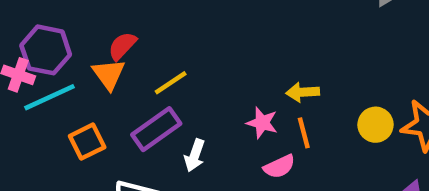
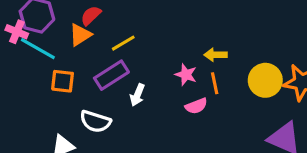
orange triangle: (109, 74) -> (80, 35), turned 30
cyan line: (50, 97) -> (38, 49), turned 51
yellow circle: (376, 125) -> (265, 80), size x1.4
orange square: (87, 142) -> (63, 81), turned 30

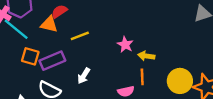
orange triangle: (80, 35) -> (49, 24), turned 36
purple rectangle: (111, 75) -> (52, 61), moved
pink star: (186, 75) -> (125, 45), moved

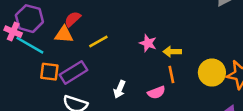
white arrow: (84, 76) -> (120, 89), moved

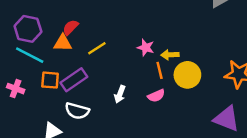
pink cross: (13, 32) -> (16, 89), moved
yellow circle: (212, 73) -> (187, 75), moved
orange line: (171, 75) -> (160, 70), moved

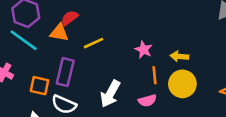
yellow arrow: (170, 55) -> (179, 56), moved
orange square: (50, 80) -> (40, 86), moved
purple rectangle: (74, 80) -> (65, 72), turned -50
white arrow: (120, 94) -> (110, 94), size x1.5

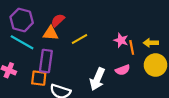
purple rectangle: (65, 72) -> (46, 61), moved
orange line: (155, 75) -> (132, 47), moved
pink semicircle: (147, 101) -> (123, 70), moved

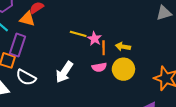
yellow line: (79, 39) -> (78, 34), moved, turned 35
pink semicircle: (123, 70) -> (99, 67), moved

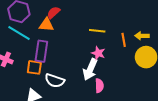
pink star: (94, 39) -> (98, 53), moved
pink semicircle: (99, 67) -> (99, 86), moved, turned -72

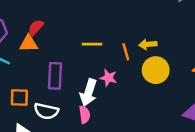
purple rectangle: (41, 51) -> (55, 76), moved
pink star: (98, 53) -> (108, 78), moved
pink semicircle: (99, 86) -> (85, 115), moved

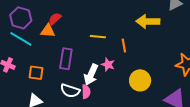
yellow arrow: (148, 44) -> (148, 21), moved, size x1.6
yellow circle: (156, 70) -> (140, 80), moved
white semicircle: (46, 111) -> (70, 91), moved

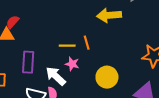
yellow line: (98, 37) -> (67, 46), moved
white arrow: (91, 75) -> (56, 76), turned 115

